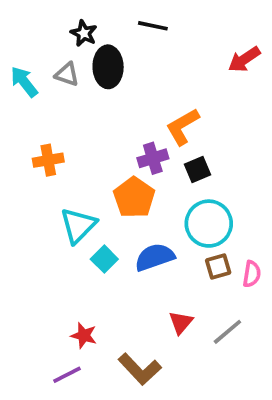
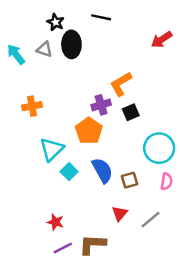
cyan circle: (209, 224) -> (159, 148), moved
blue semicircle: (155, 257) -> (102, 170), turned 80
brown square: (218, 266) -> (129, 180), moved
brown L-shape: (140, 369) -> (92, 244), turned 136
purple line: (67, 375) -> (63, 248), moved

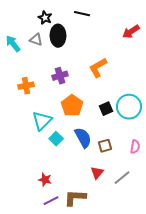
purple cross: (101, 105) -> (60, 76), moved
black square: (131, 112) -> (106, 109), moved
cyan circle: (159, 148) -> (129, 107), moved

